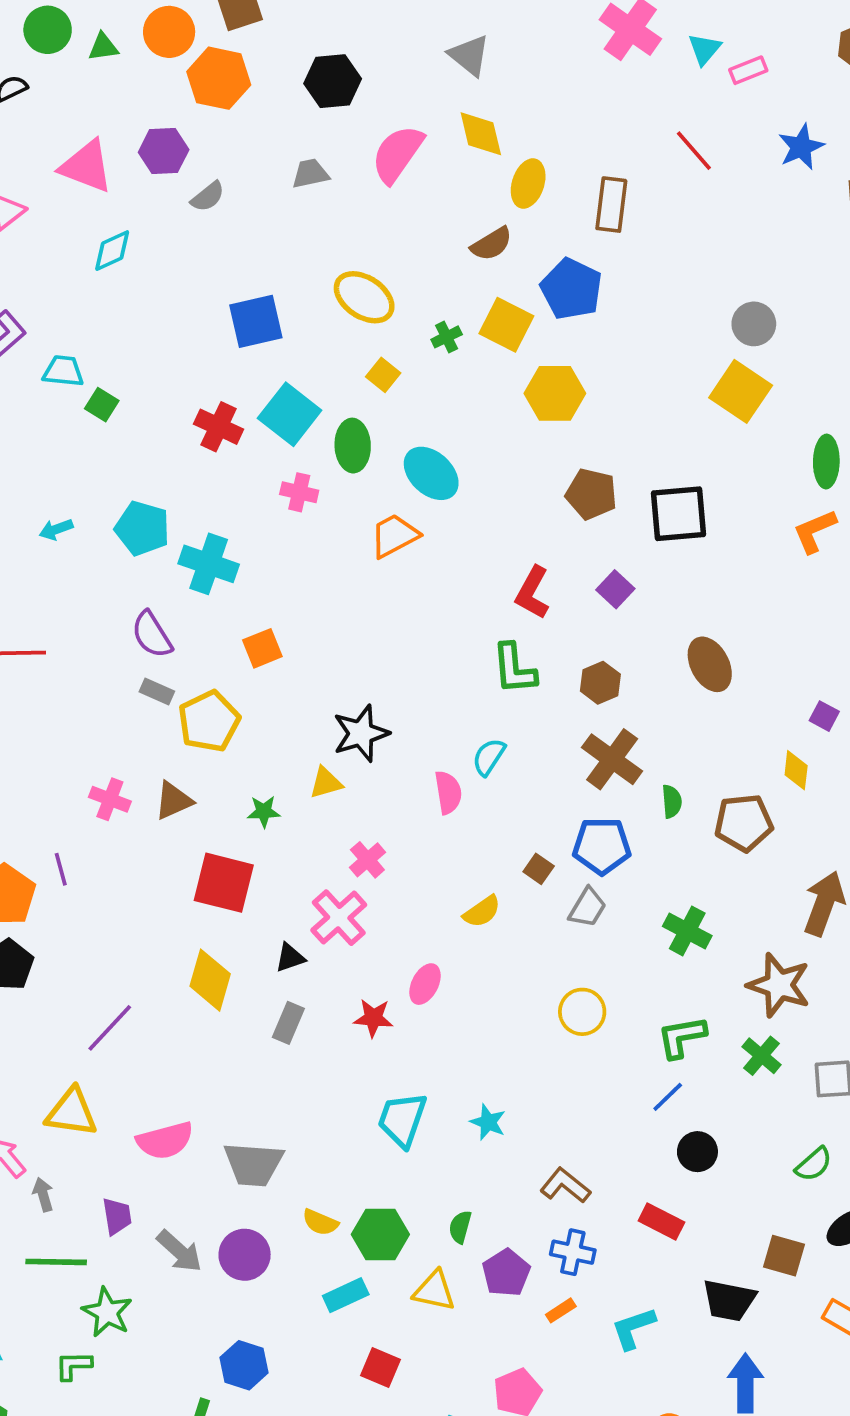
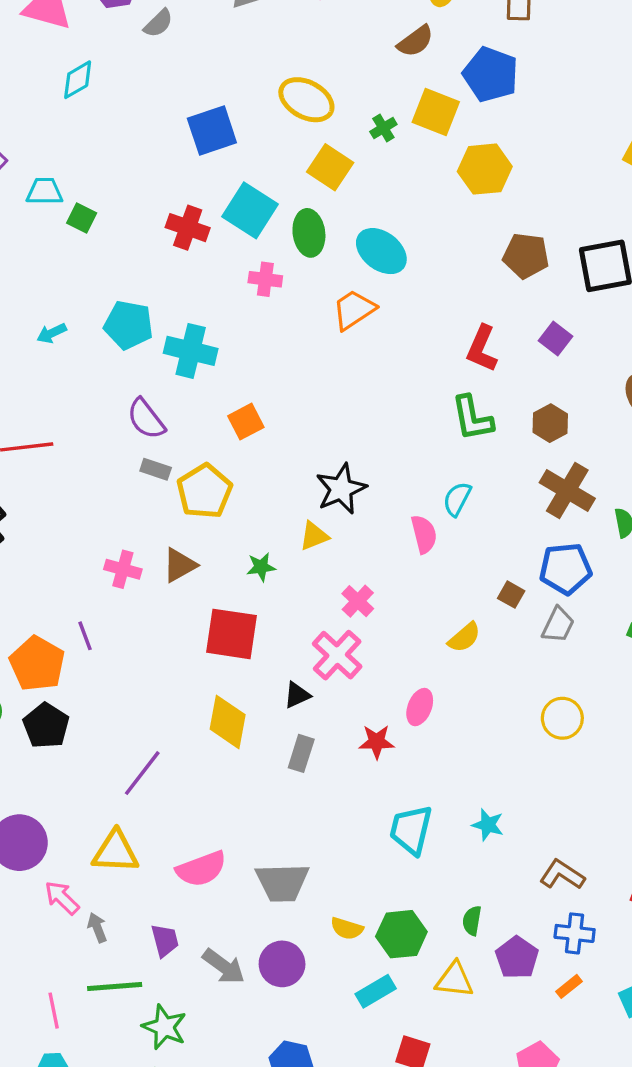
yellow square: (383, 375) -> (330, 167), size x1.5

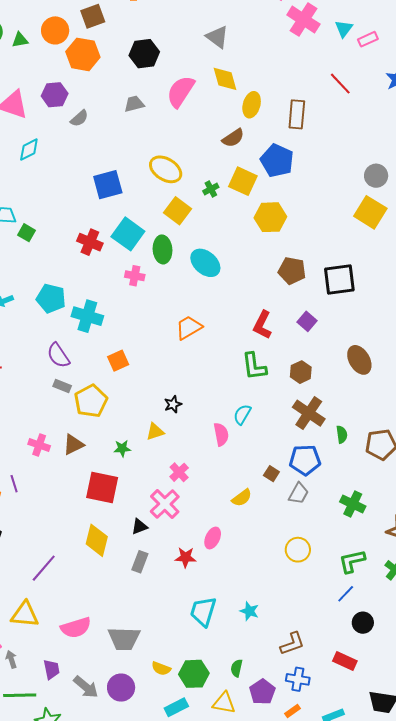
orange trapezoid: (354, 310) -> (189, 328), moved
black star: (341, 489) -> (173, 404), size x0.6
brown L-shape: (562, 875) -> (292, 644), turned 124

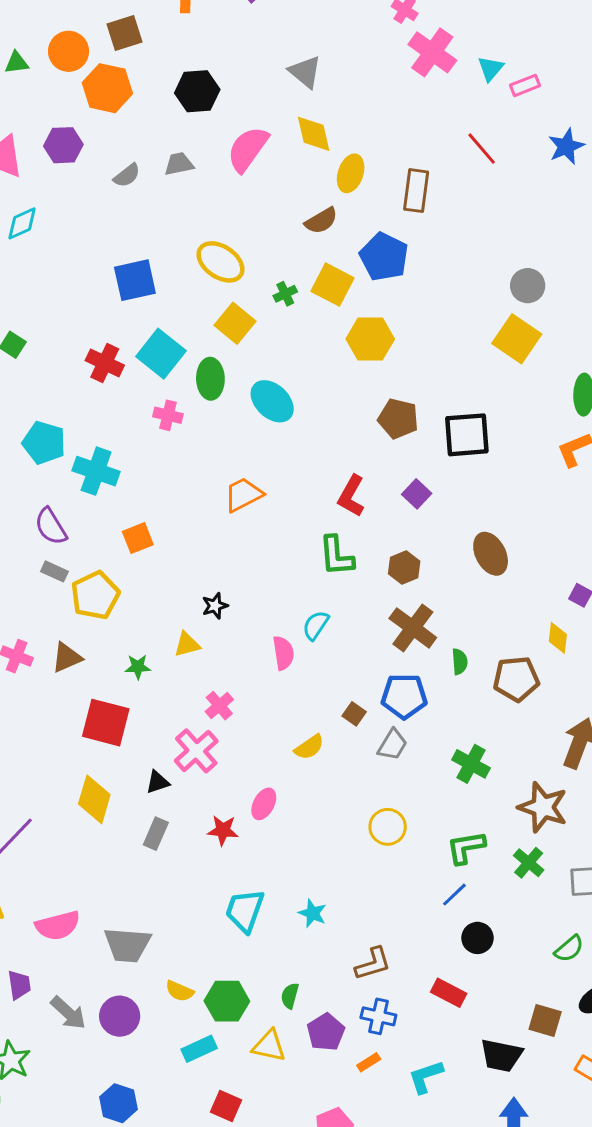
gray semicircle: (79, 118) -> (127, 175), moved

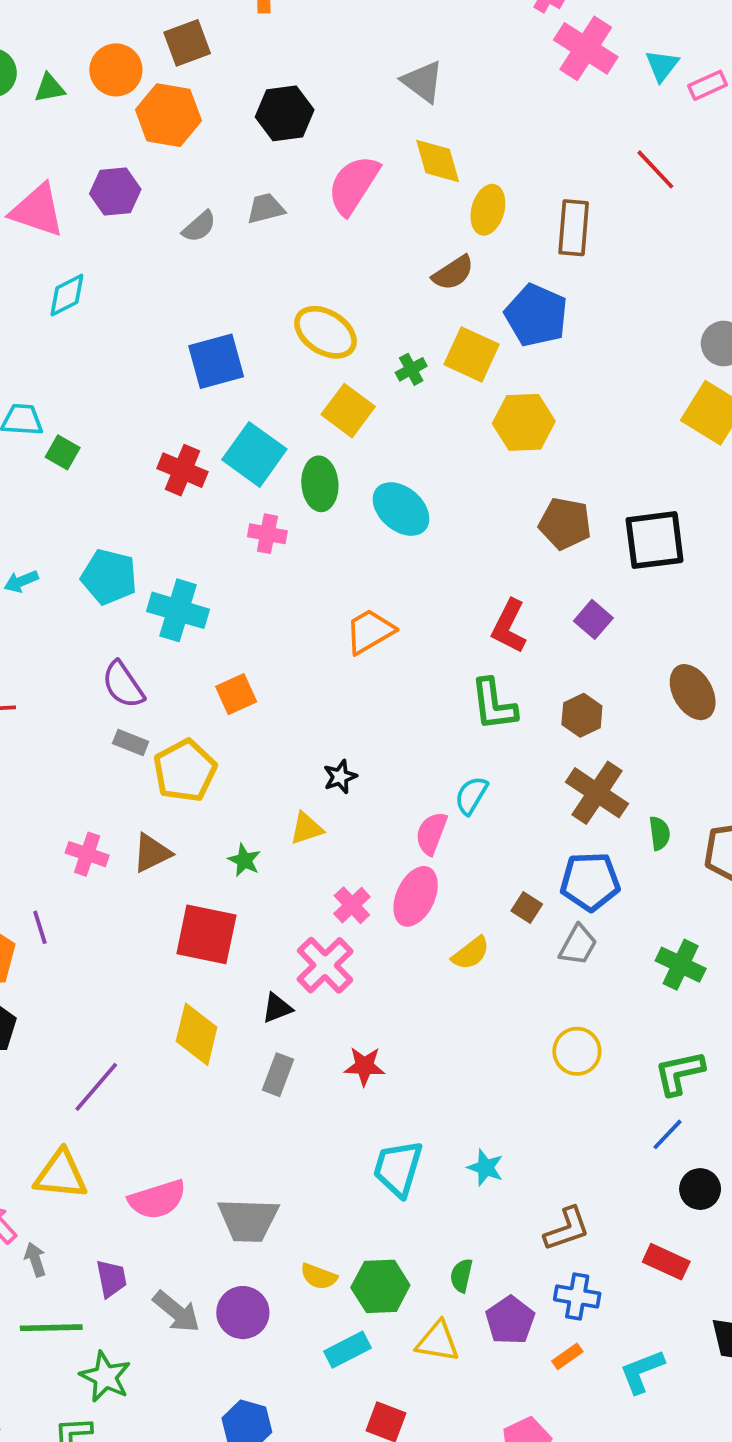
pink semicircle: (283, 653) -> (431, 833), turned -148
green star: (138, 667) -> (244, 860), turned 30
pink ellipse: (264, 804) -> (416, 896), moved, size x1.4

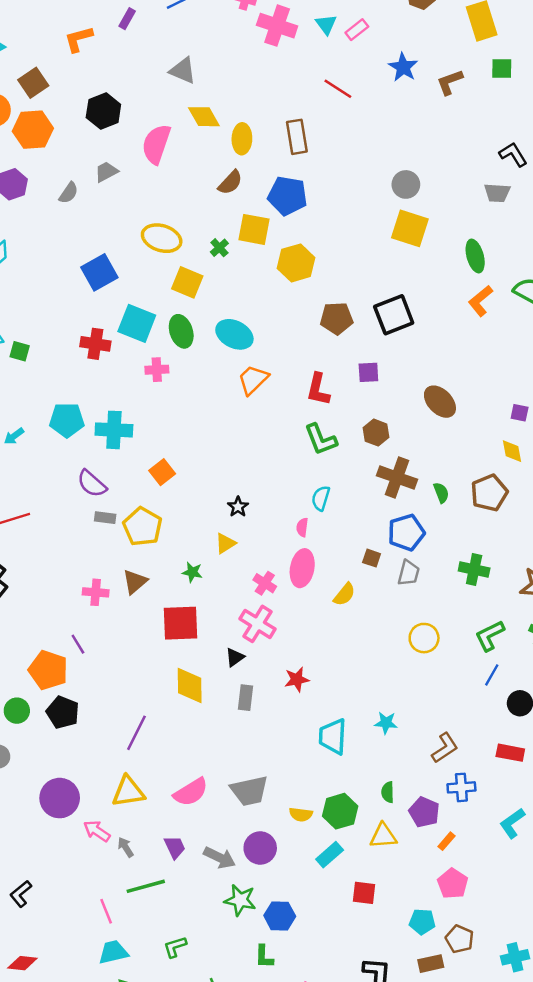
purple square: (593, 619) -> (368, 372), turned -30
orange trapezoid: (370, 631) -> (253, 380), moved
pink semicircle: (431, 833) -> (302, 527), size x0.7
orange rectangle: (567, 1356) -> (446, 841), moved
green star: (105, 1377) -> (240, 900), moved

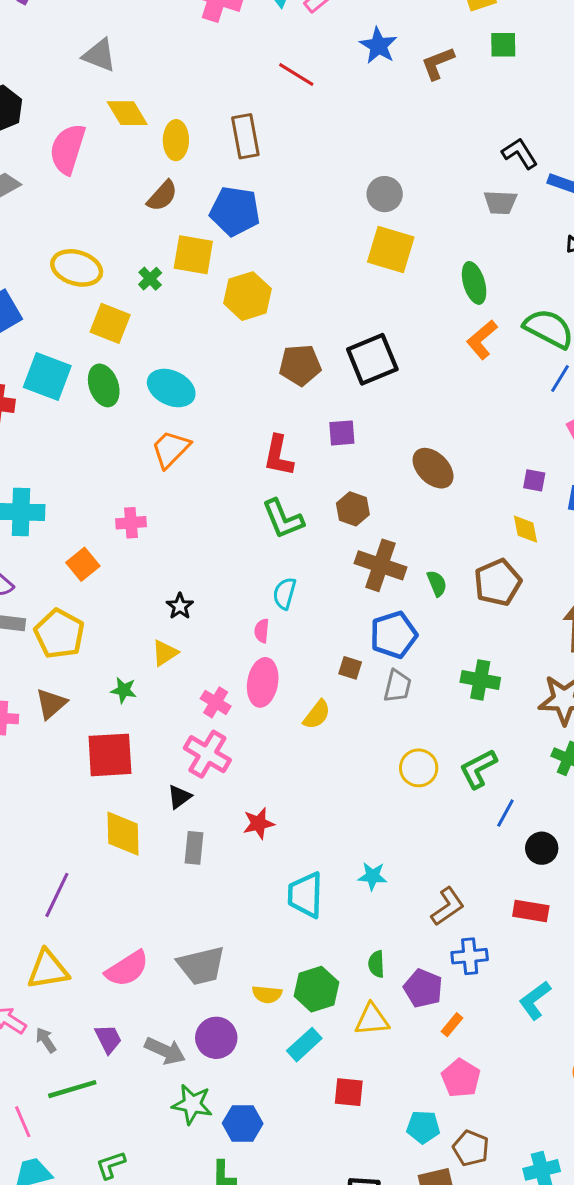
pink cross: (157, 370) -> (131, 523), moved
orange trapezoid: (253, 380) -> (171, 449), moved
green L-shape: (490, 636) -> (478, 769), moved

